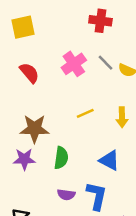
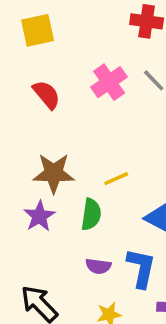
yellow line: (85, 113) -> (116, 179), moved
purple star: (24, 159) -> (39, 216), turned -30

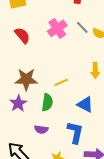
purple semicircle: (98, 266) -> (41, 129), moved

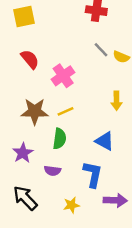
pink cross: (57, 28) -> (63, 76), moved
yellow line: (61, 82) -> (65, 111), moved
purple star: (18, 103) -> (23, 153), moved

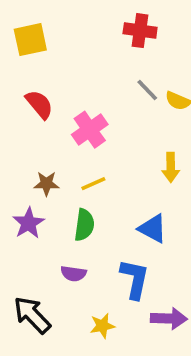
brown star: (35, 111) -> (46, 184), size x0.6
purple star: (23, 153) -> (28, 223), moved

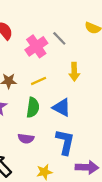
gray line: (147, 90) -> (59, 38), moved
yellow arrow: (171, 167) -> (74, 72), moved
blue triangle: (153, 229) -> (62, 107), moved

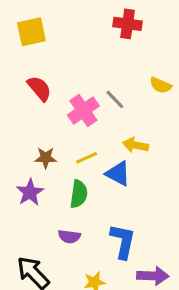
yellow arrow: (74, 72) -> (135, 145), turned 102
blue triangle: (62, 107) -> (118, 173), moved

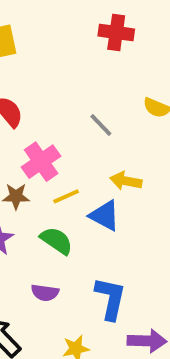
pink cross: (83, 110) -> (41, 162), moved
green semicircle: (79, 194) -> (56, 241), turned -64

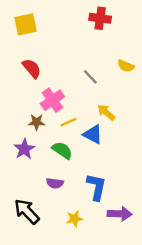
yellow arrow: (126, 181) -> (106, 112), turned 30

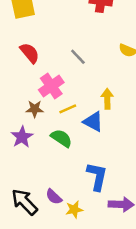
gray line: (90, 77) -> (78, 57), moved
yellow arrow: (106, 112) -> (107, 99), turned 48
purple semicircle: (55, 183) -> (54, 197), moved, turned 35

